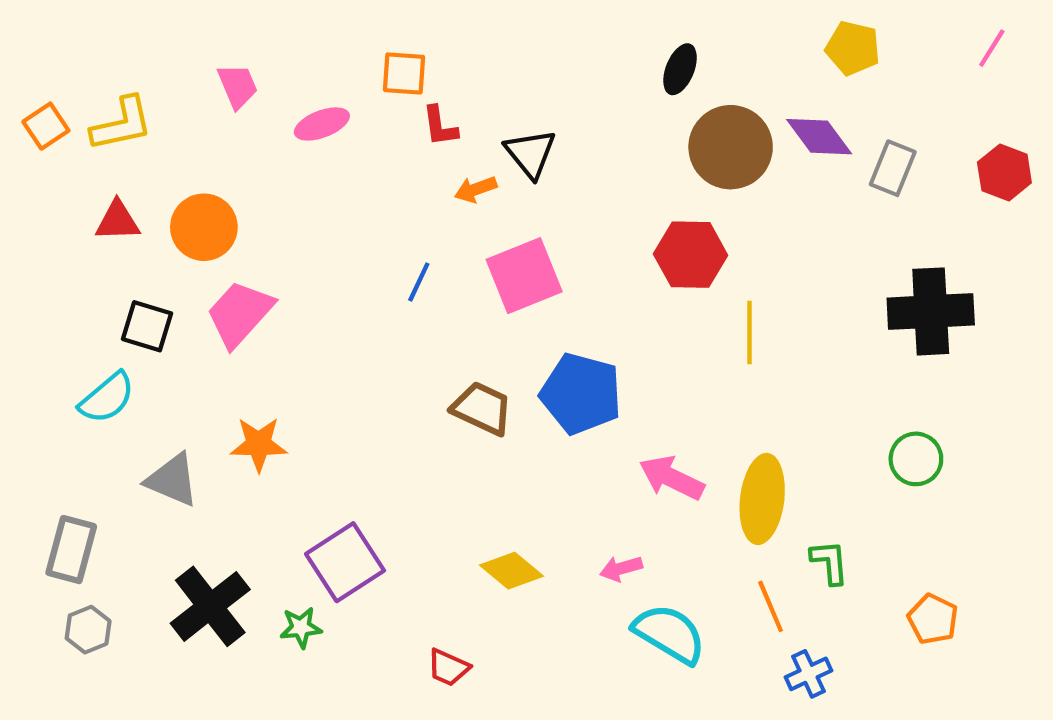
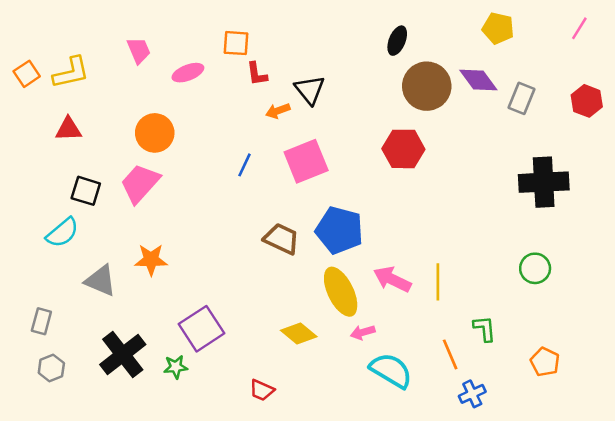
orange circle: (204, 227) -> (155, 133), moved
yellow line: (750, 333) -> (438, 282), moved
yellow ellipse: (762, 499) -> (341, 292), moved, turned -33
gray rectangle: (71, 550) -> (41, 321), size x0.7

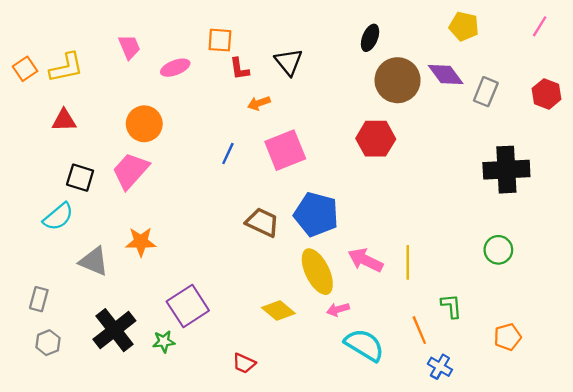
black triangle: (310, 90) -> (289, 62), moved
orange pentagon: (545, 362) -> (508, 337), turned 30
blue cross: (472, 394) -> (440, 367), turned -35

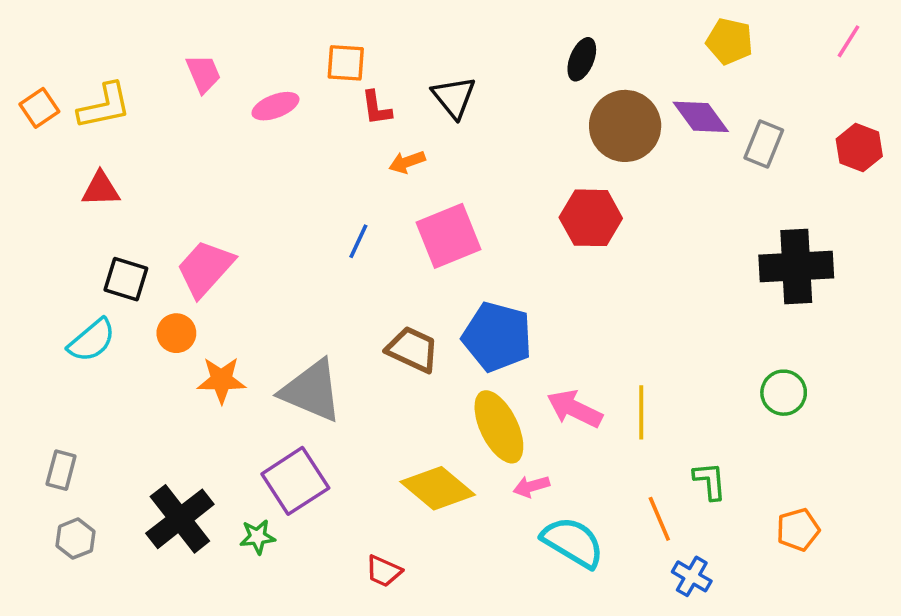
orange circle: (144, 124) -> (176, 333), moved, size x0.7
gray triangle: (94, 261) -> (312, 391), moved, size x1.4
yellow diamond: (278, 311) -> (438, 488), size x1.4

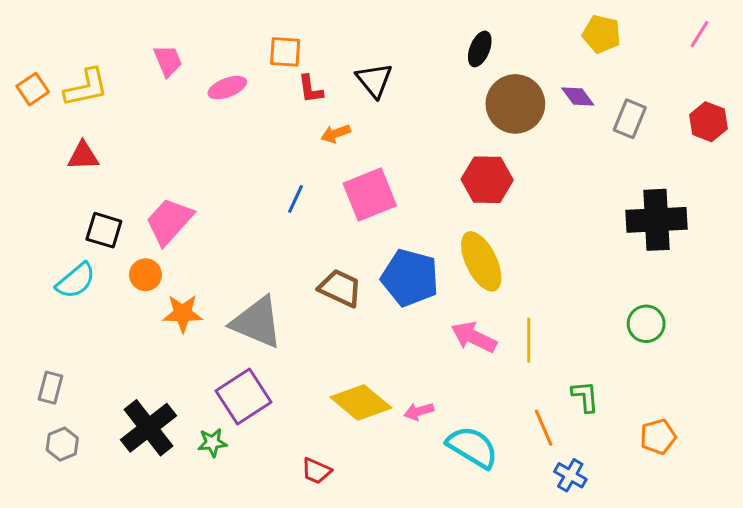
purple diamond: (701, 117) -> (578, 97), size x0.7
yellow ellipse: (499, 427) -> (481, 261), moved
pink arrow: (531, 486) -> (419, 411), moved

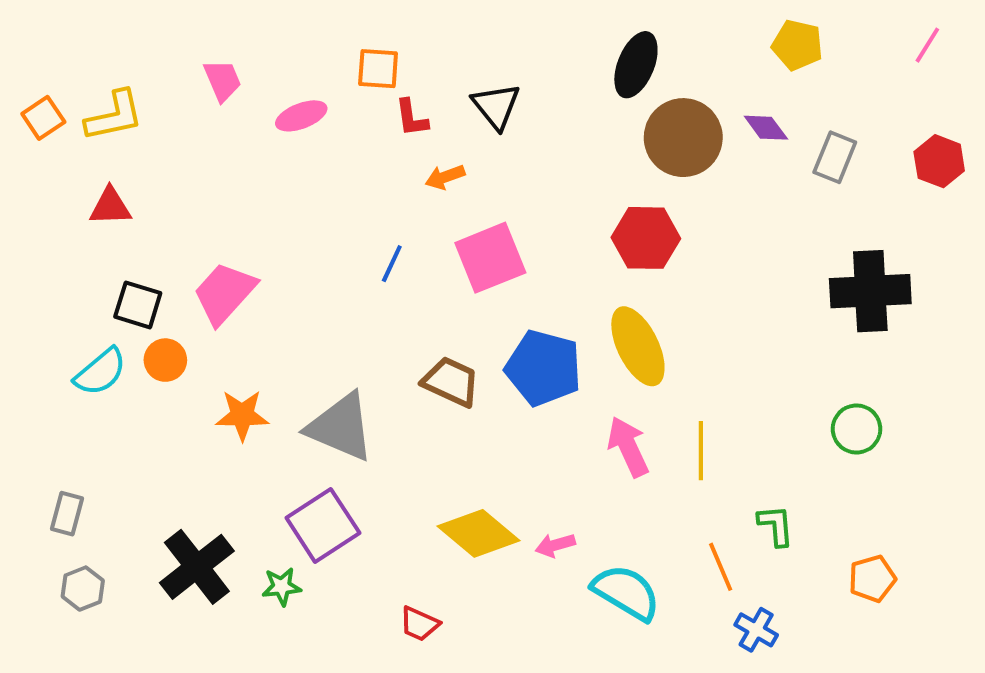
black ellipse: (480, 49) -> (636, 65), size x1.4
orange circle: (146, 275) -> (165, 360), moved
pink arrow: (474, 337) -> (628, 447), turned 39

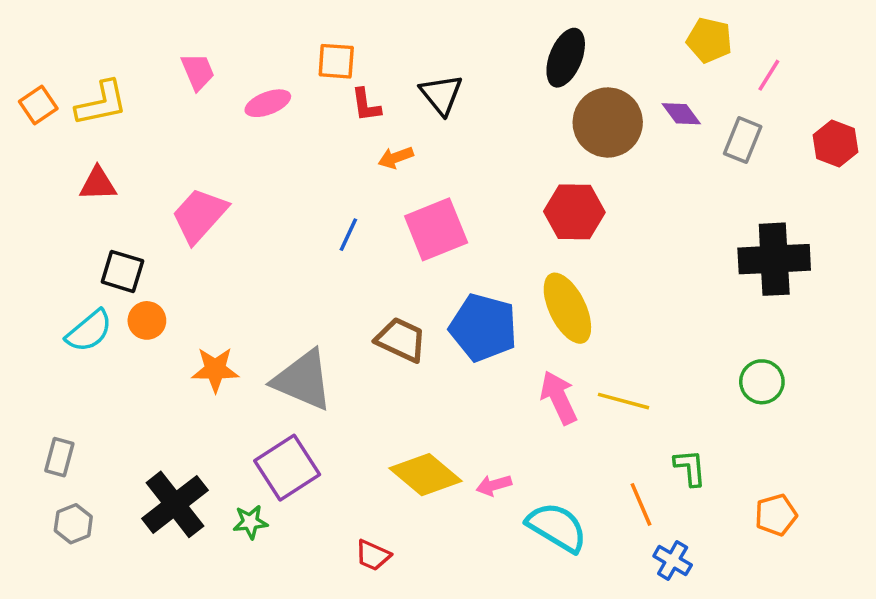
pink line: (927, 45) -> (769, 75), moved
pink trapezoid: (224, 293) -> (200, 215), moved
yellow line: (701, 451) -> (623, 401), turned -75

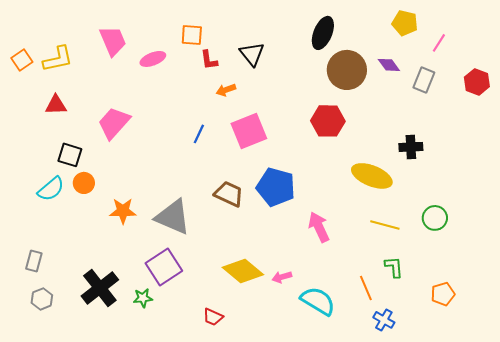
pink trapezoid: (198, 72) -> (113, 41), size x1.4
black cross: (774, 259) -> (411, 147), moved, size x0.6
yellow ellipse: (567, 308) -> (372, 176), moved, turned -42
yellow line: (623, 401) -> (385, 225), moved

